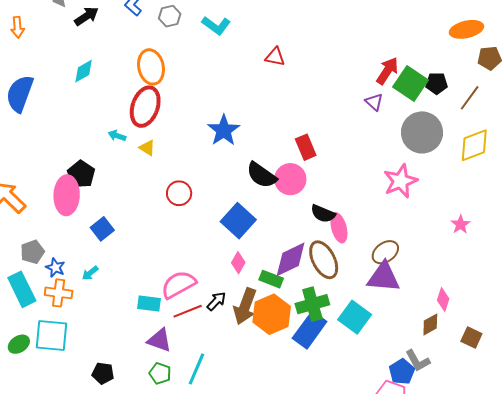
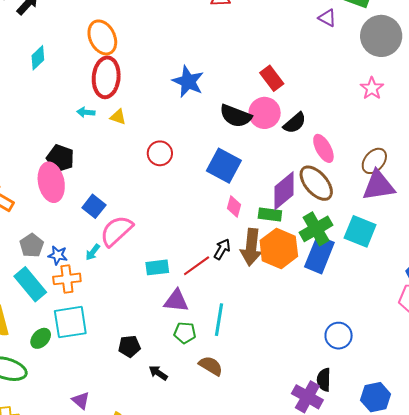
pink star: (400, 181) -> (372, 88), size x0.7
black semicircle: (323, 214) -> (295, 123), moved, turned -50
pink semicircle: (179, 284) -> (116, 231), moved

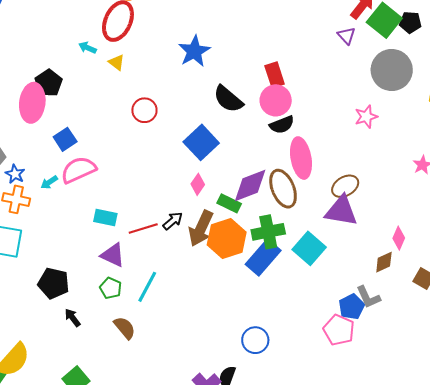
pink circle: (265, 113) -> (276, 100), moved
pink ellipse: (323, 148) -> (301, 158), size x1.4
black pentagon: (129, 346) -> (54, 283), size x1.4

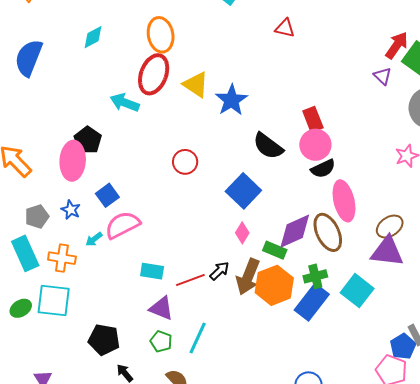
cyan arrow: (87, 48) -> (125, 103), size x1.6
yellow triangle: (117, 62) -> (196, 85), moved, size x1.6
blue star: (15, 174) -> (71, 210), moved
green cross: (268, 232) -> (315, 276), size x0.7

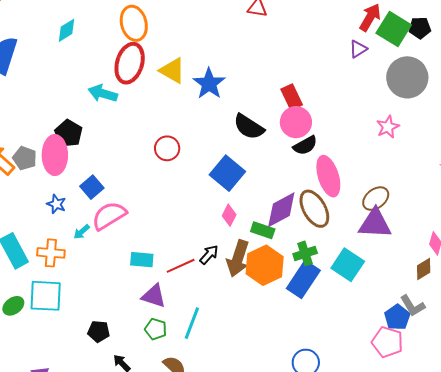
purple triangle: (383, 76) -> (358, 49), turned 48
gray pentagon: (37, 216) -> (25, 158), moved, turned -30
black pentagon: (104, 340) -> (99, 331), size x0.7

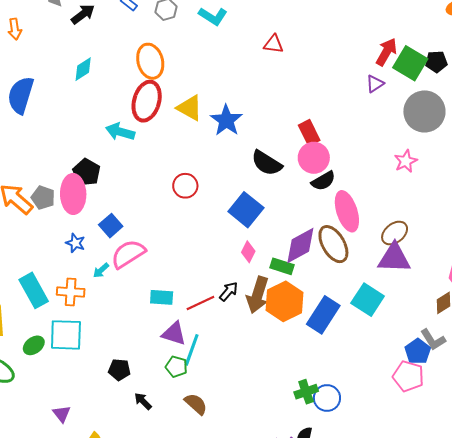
green cross: (305, 253) -> (306, 392), moved
cyan line: (192, 323) -> (192, 350), moved

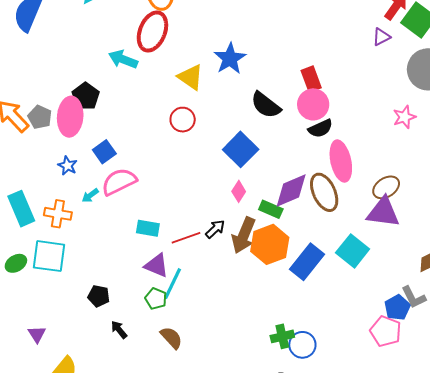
yellow triangle: (190, 108) -> (190, 77), moved

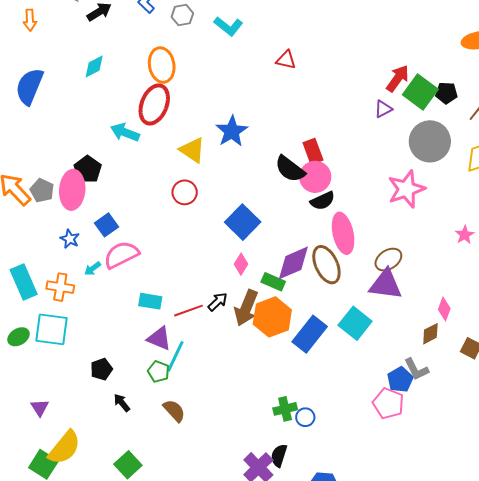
black semicircle: (266, 105) -> (290, 169), moved
pink star: (404, 117) -> (406, 189), size x1.6
black pentagon: (99, 296) -> (101, 369), turned -30
blue circle: (302, 345) -> (305, 417), size x0.7

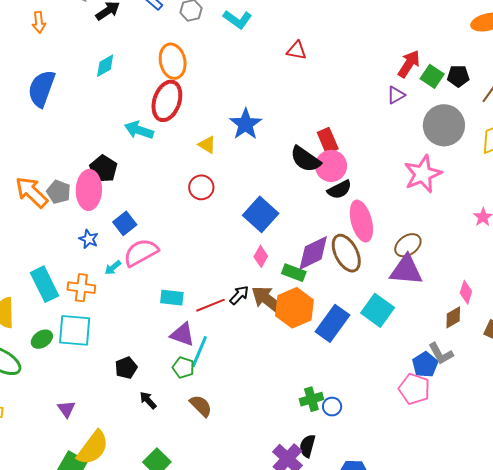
green square: (420, 92) -> (432, 76), size x0.7
yellow triangle: (192, 150) -> (207, 145), size x0.7
brown arrow: (246, 308) -> (268, 300), turned 108

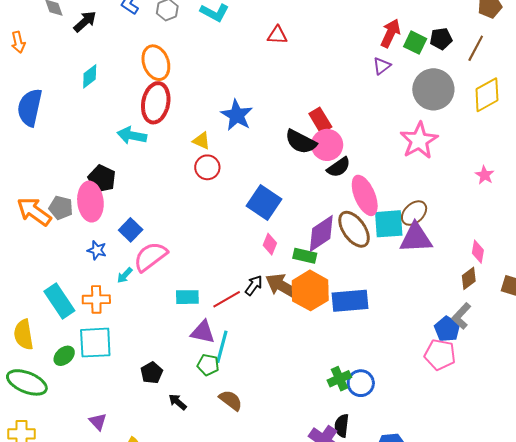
red circle: (201, 187) -> (207, 167), moved
cyan square: (378, 310) -> (389, 224), moved, turned -32
blue rectangle: (333, 323) -> (350, 301), turned 57
gray L-shape: (441, 354) -> (461, 316), turned 80
blue circle: (332, 407) -> (361, 383), size x1.4

